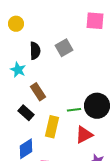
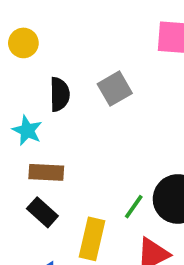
brown rectangle: (38, 92) -> (46, 172), moved, turned -54
green line: (74, 110) -> (134, 207), turned -48

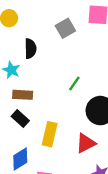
gray square: (115, 89) -> (65, 28), moved
green line: (134, 207) -> (74, 83), moved

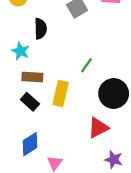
yellow rectangle: (50, 134) -> (61, 94), moved

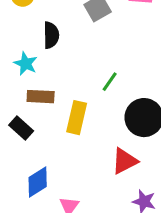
black rectangle: (30, 102) -> (21, 128), moved

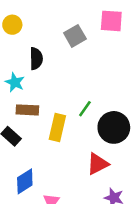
green line: (110, 82) -> (85, 109), moved

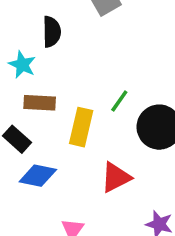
red triangle: (98, 164) -> (116, 177), moved
blue diamond: (25, 181) -> (38, 176), moved, turned 44

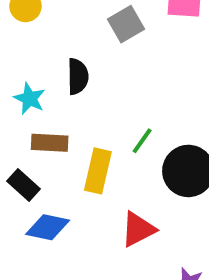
black semicircle: (52, 32) -> (78, 76), moved

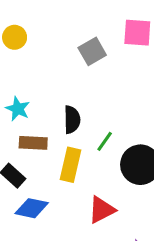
black semicircle: (78, 76) -> (72, 120), moved

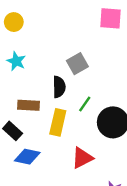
gray square: (92, 51) -> (77, 64), moved
cyan star: (18, 109) -> (16, 61), moved

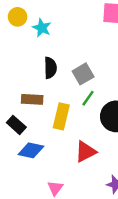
cyan star: (16, 61) -> (42, 28), moved
gray square: (77, 64) -> (83, 74), moved
black semicircle: (59, 87) -> (50, 68), moved

